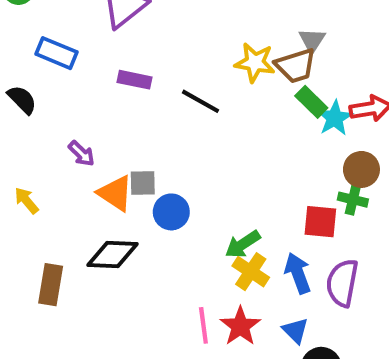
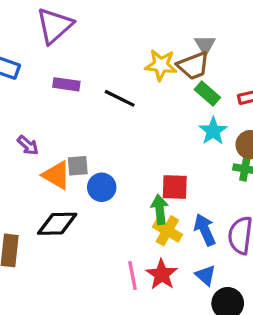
cyan star: (335, 118) -> (213, 131), moved
red square: (320, 222) -> (175, 187), moved
green arrow: (243, 244) -> (160, 209), turned 120

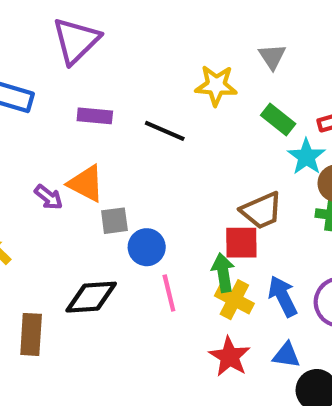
brown trapezoid: (193, 66) -> (262, 210), moved
cyan star: (213, 131) -> (306, 157), moved
orange triangle: (56, 175) -> (86, 184), moved
pink line: (132, 275) -> (169, 293), moved
blue triangle: (206, 275) -> (286, 355), turned -30

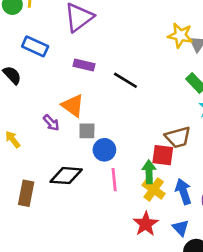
yellow star: (216, 85) -> (180, 35), moved
purple arrow: (49, 197) -> (51, 123), moved
blue triangle: (286, 355) -> (181, 228), turned 30

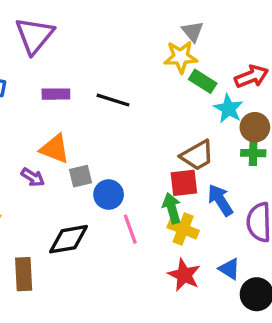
yellow star: (180, 35) -> (181, 57), moved
blue arrow: (183, 192) -> (220, 200), moved

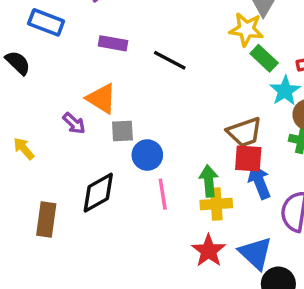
red square: (184, 183) -> (248, 159), moved
yellow cross: (183, 229) -> (216, 204), turned -36
black diamond: (68, 239) -> (98, 193), turned -30
blue triangle: (229, 269) -> (256, 253), size x1.5

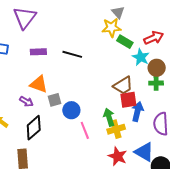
blue arrow: (259, 182) -> (137, 111), turned 48
black diamond: (98, 193) -> (34, 128), moved

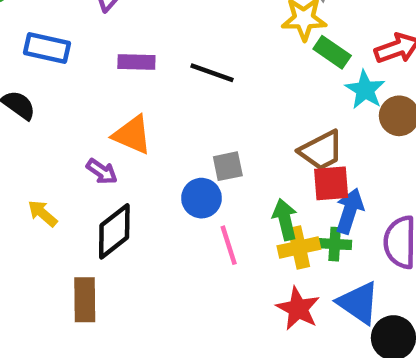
green cross: (156, 83) -> (335, 244), moved
gray square: (54, 100) -> (228, 166), moved

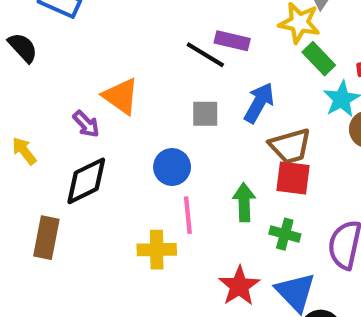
purple rectangle: (136, 62) -> (232, 41), moved
gray square: (228, 166) -> (205, 114), moved
blue arrow: (350, 211) -> (259, 103), moved
yellow cross: (299, 247) -> (157, 250), moved

